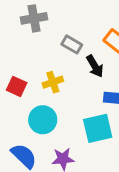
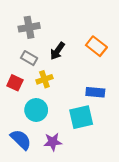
gray rectangle: (72, 44) -> (29, 58), moved
black arrow: (95, 66) -> (57, 51), moved, turned 66

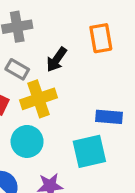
orange rectangle: (96, 46) -> (101, 38), moved, turned 42
yellow cross: (44, 79) -> (39, 99), size x1.5

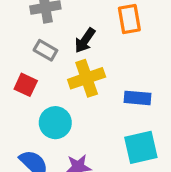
yellow cross: (39, 99) -> (87, 78), moved
cyan square: (89, 151) -> (141, 147), moved

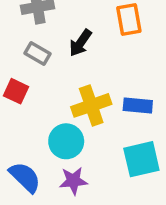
yellow cross: (87, 78) -> (91, 105), moved
cyan circle: (55, 123) -> (66, 141), moved

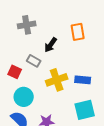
gray rectangle: (38, 54) -> (34, 61), moved
cyan circle: (66, 141) -> (24, 97), moved

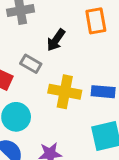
yellow cross: (57, 80) -> (65, 92), turned 30

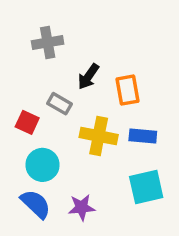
orange rectangle: (96, 21) -> (127, 90), moved

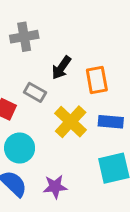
yellow cross: (99, 136) -> (71, 122), turned 32

